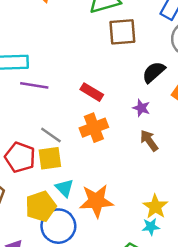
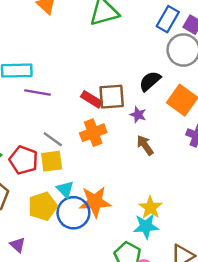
brown square: (122, 32) -> (112, 97), moved
blue circle: (58, 226) -> (73, 213), moved
cyan star: (151, 227) -> (146, 226), size x1.5

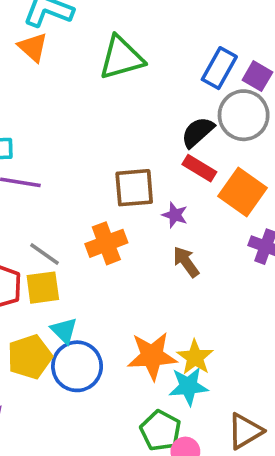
black semicircle: (150, 81) -> (198, 132), moved
red rectangle: (92, 99) -> (199, 168), moved
orange star: (95, 202) -> (152, 356), moved

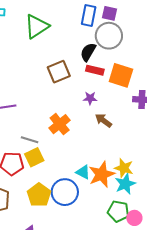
brown square: (134, 188) -> (59, 72), moved
cyan triangle: (64, 330) -> (83, 172), moved

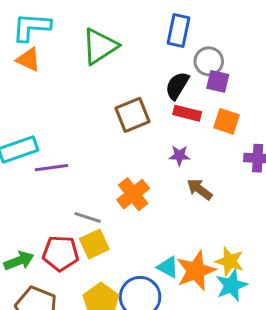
purple square: (110, 13) -> (218, 81), moved
gray circle: (109, 36) -> (209, 61), size x0.7
orange square: (121, 75) -> (226, 121), size x0.7

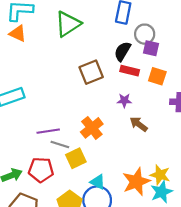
purple line: (51, 168) -> (48, 131), moved
yellow square: (94, 244) -> (76, 158), moved
cyan triangle: (168, 267) -> (98, 182), moved

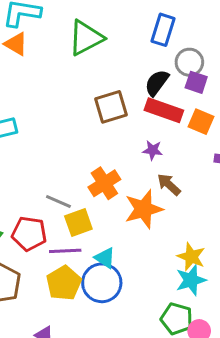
red rectangle: (130, 71) -> (164, 110), size x1.4
purple line: (48, 131) -> (65, 251), moved
orange star: (136, 182) -> (144, 209), moved

